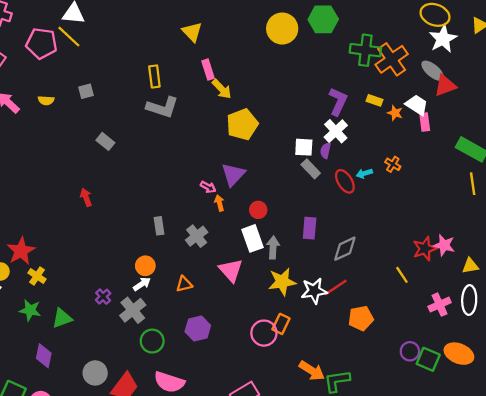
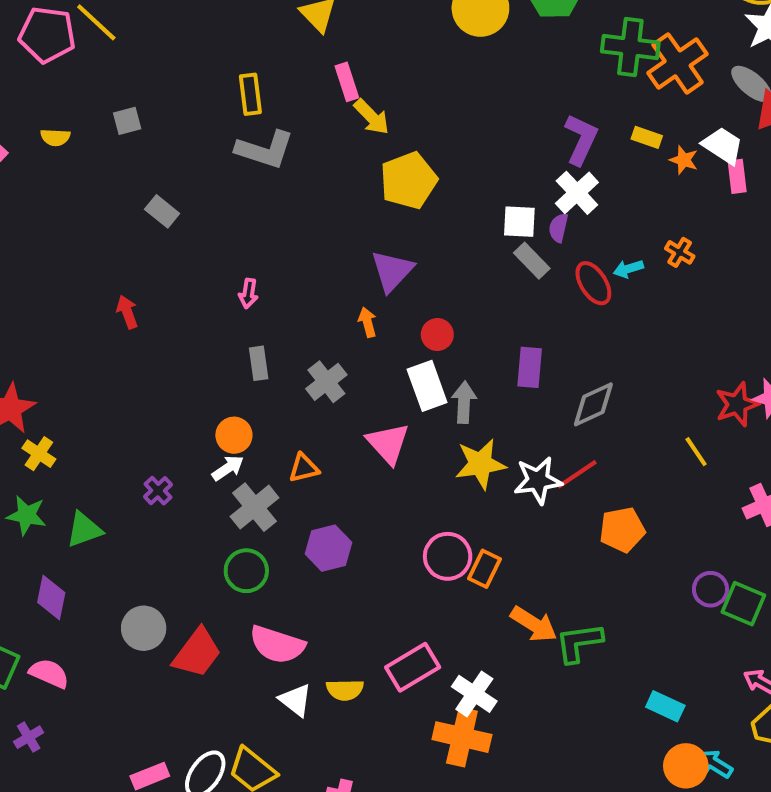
pink arrow: (208, 187) -> (248, 293), moved, turned 70
gray cross: (133, 310) -> (255, 507), moved
orange rectangle: (281, 324) -> (485, 569), moved

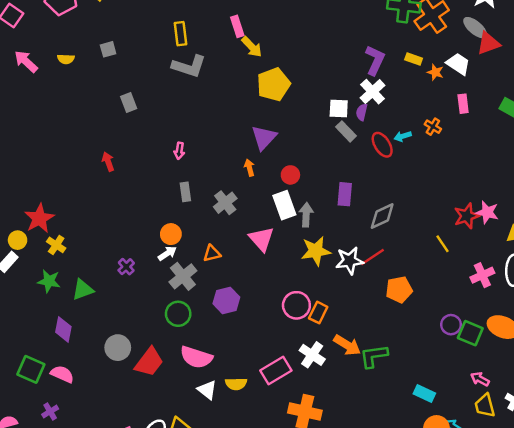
pink rectangle: (737, 176) -> (463, 104), moved
gray rectangle: (162, 211) -> (129, 102), turned 30
white cross: (474, 694) -> (312, 355), moved

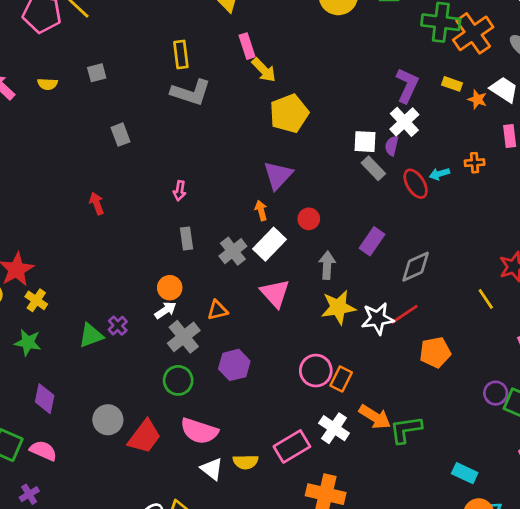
orange cross: (433, 127) -> (475, 163), turned -35
purple rectangle: (345, 194) -> (372, 241), turned 30
white rectangle: (284, 205) -> (269, 244), moved, turned 64
green triangle: (83, 290) -> (91, 335), moved

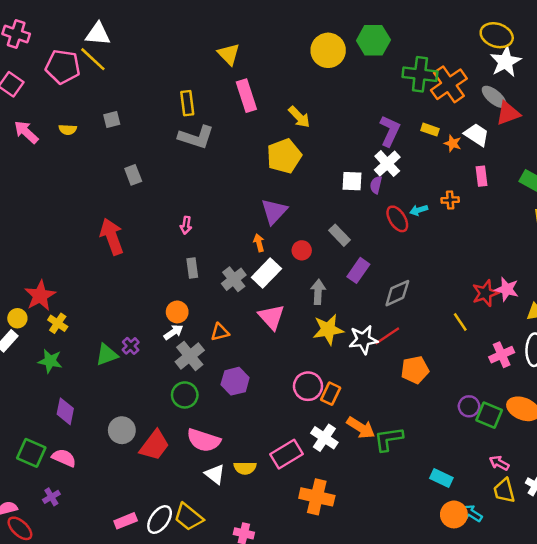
pink rectangle: (247, 46) -> (246, 96), size x1.4
yellow arrow: (264, 70) -> (299, 117), moved
gray rectangle: (373, 168) -> (339, 235), moved
red arrow: (97, 203) -> (112, 236), size x1.8

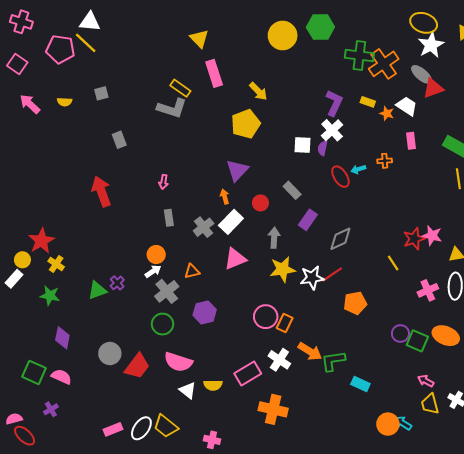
yellow rectangle: (187, 103) -> (180, 88), moved, turned -48
pink triangle: (272, 317) -> (235, 259), turned 50
cyan rectangle: (441, 478) -> (360, 384), moved

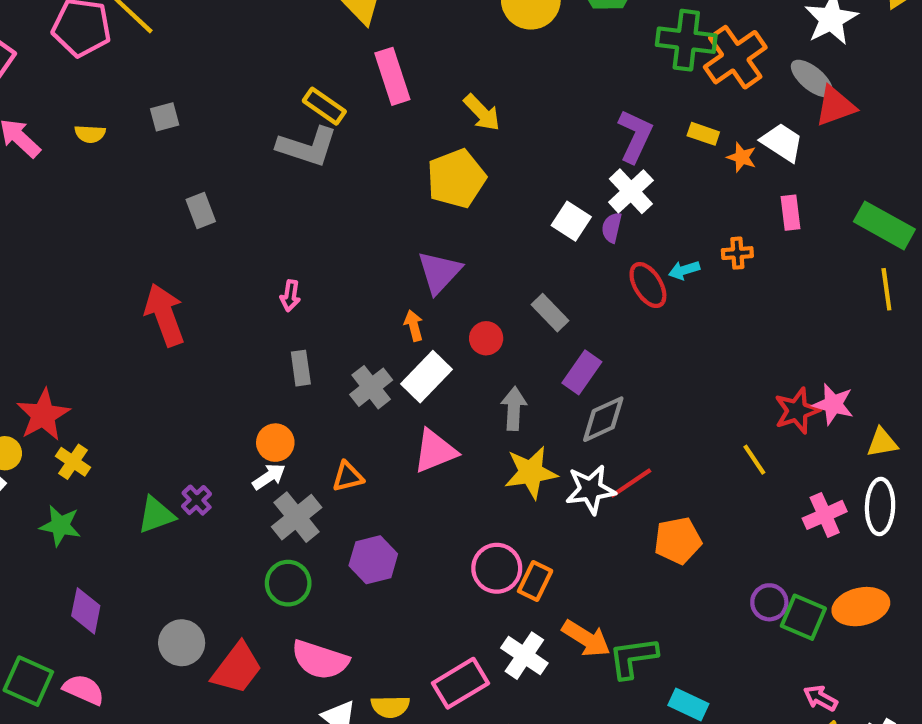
white square: (303, 145) -> (571, 221), turned 30
gray diamond: (340, 239) -> (603, 419), moved
orange ellipse: (446, 336) -> (861, 607), turned -35

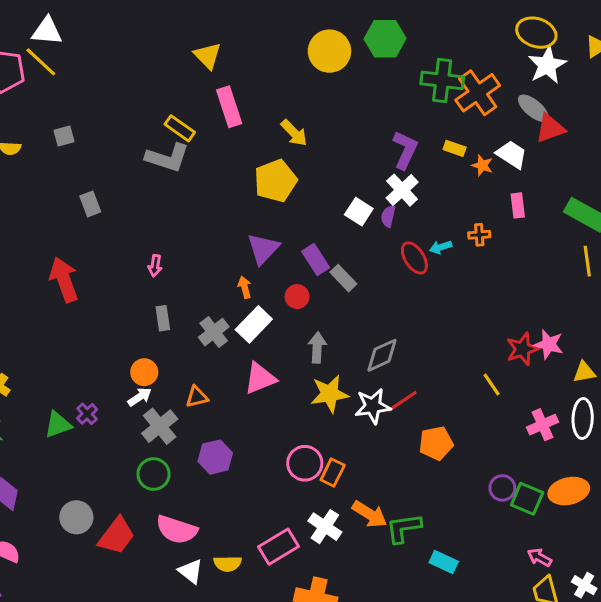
purple rectangle: (582, 372) -> (316, 259), moved, turned -68

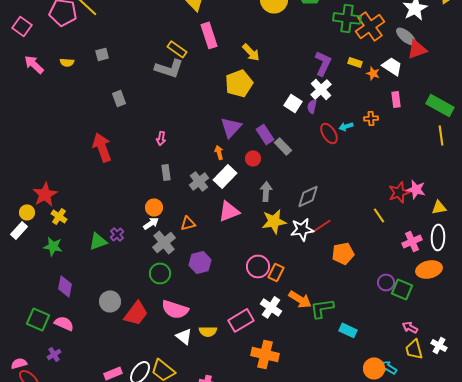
orange ellipse: (569, 491) -> (429, 269), moved

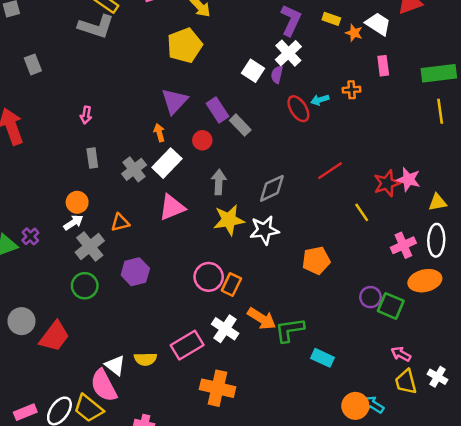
green rectangle: (440, 105) -> (439, 73), turned -36
red line: (321, 226) -> (330, 171), moved
pink semicircle: (175, 309) -> (104, 386), moved, turned 44

